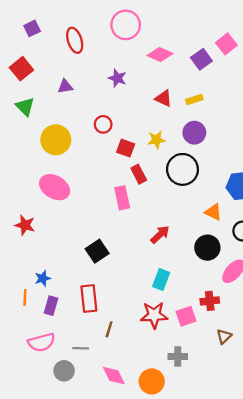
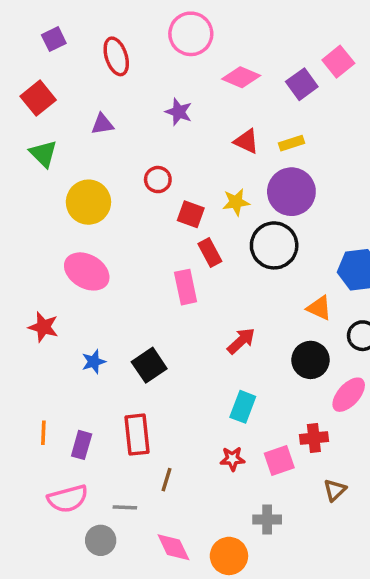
purple circle: (194, 133) -> (291, 192), size x1.4
blue star: (43, 278) -> (94, 362), moved
red star: (154, 315) -> (232, 459), size x0.6

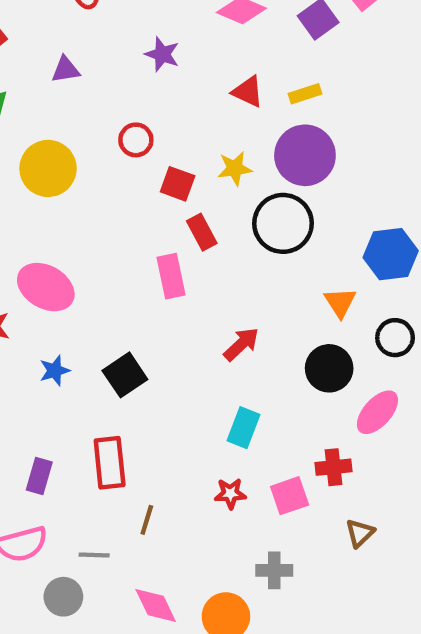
pink ellipse: (87, 271) -> (46, 287), moved
orange triangle: (319, 308) -> (340, 302), turned 32

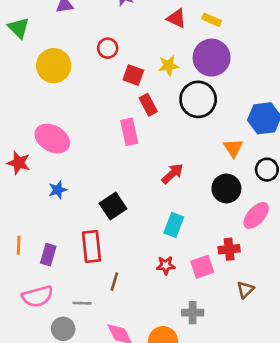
yellow rectangle: (305, 94) -> (212, 20), turned 42
black square: (125, 375) -> (113, 206), moved

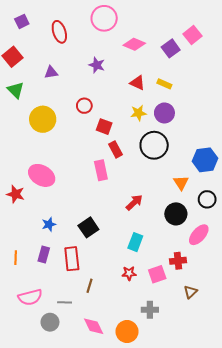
purple circle: (212, 58) -> (164, 113), size x0.7
yellow star: (168, 66) -> (138, 113), moved
blue star: (58, 190) -> (49, 224), moved
purple rectangle: (48, 255) -> (44, 255), moved

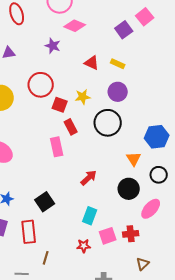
pink diamond: (134, 44) -> (75, 26), moved
red circle: (84, 106) -> (41, 85), size x1.6
yellow star: (138, 113) -> (83, 97), moved
pink square: (157, 274) -> (108, 236), moved

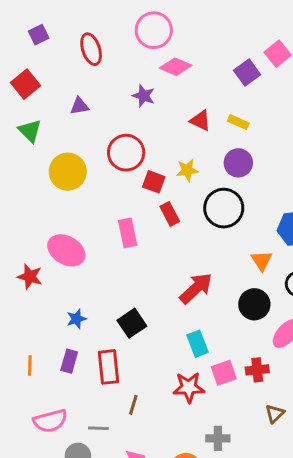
pink rectangle: (57, 147) -> (128, 233), moved
red arrow: (89, 178) -> (196, 288), size x1.4
cyan rectangle: (90, 216) -> (197, 344), turned -42
red star: (84, 246) -> (189, 387), size x1.5

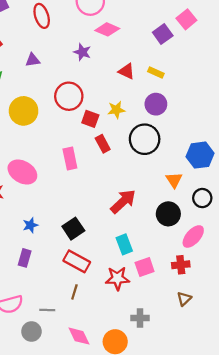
red rectangle: (109, 367) -> (77, 261), moved, turned -55
red cross: (257, 370) -> (181, 265), moved

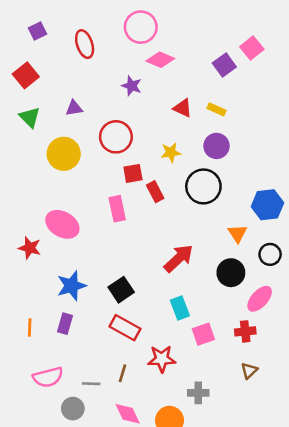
purple triangle: (33, 60) -> (74, 108), moved
red square: (90, 119) -> (133, 173), moved, turned -30
blue star: (30, 225) -> (72, 286), size x1.6
red star: (117, 278) -> (162, 359), moved
brown line: (74, 292) -> (122, 373), moved

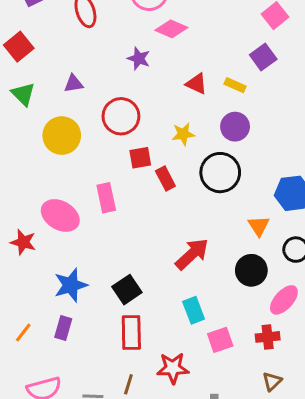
purple square: (224, 65) -> (263, 57), moved
pink rectangle: (117, 209) -> (106, 198), moved
orange line: (30, 328) -> (23, 333), turned 36
red rectangle: (125, 328) -> (131, 333), turned 60

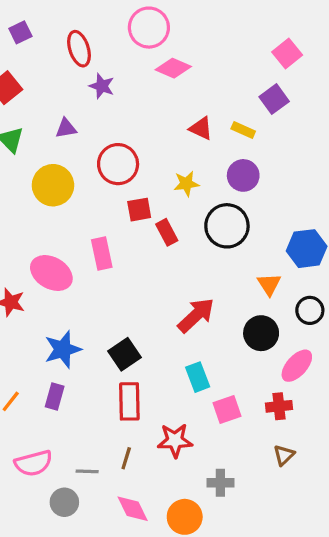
purple star: (139, 58) -> (102, 86), moved

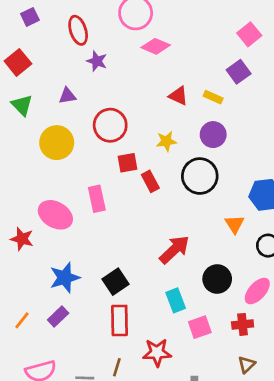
black circle: (261, 333) -> (217, 279), moved
purple rectangle: (55, 397) -> (58, 316), turned 30

